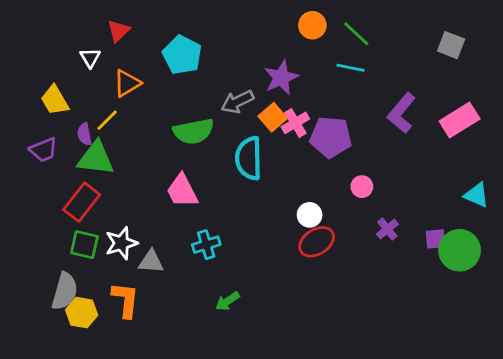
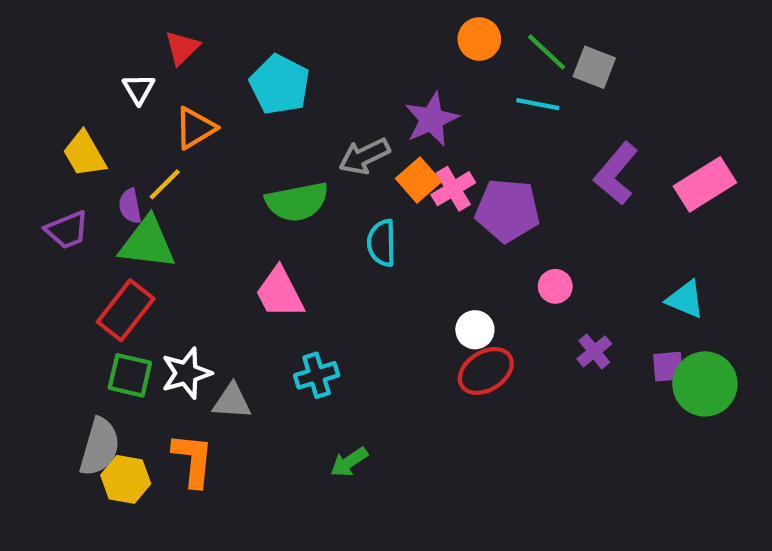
gray square: (451, 45) -> (594, 67), moved
cyan semicircle: (249, 158) -> (382, 243), size x0.7
cyan triangle: (477, 195) -> (685, 299), moved

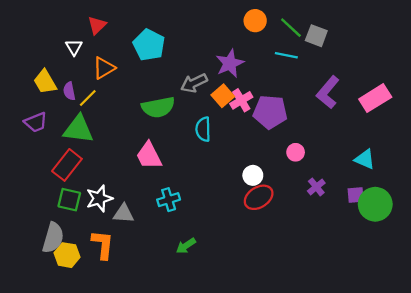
purple semicircle: (130, 206) -> (69, 91), moved

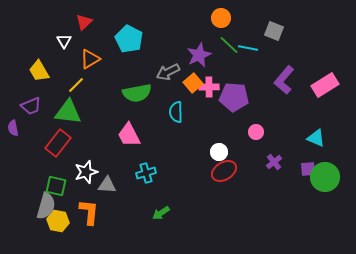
green line: (291, 28) -> (229, 45), moved
purple semicircle: (69, 91) -> (13, 128), moved
pink cross: (241, 100) -> (209, 87), turned 30
green square: (69, 200) -> (56, 186), moved

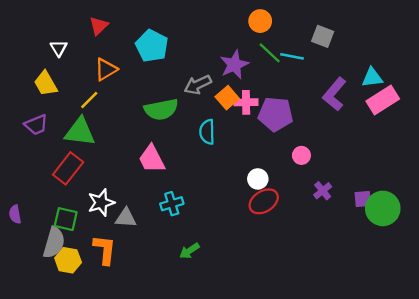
white triangle: (64, 41) -> (59, 48), moved
purple semicircle: (13, 128) -> (15, 214), moved
cyan triangle: (316, 138) -> (372, 78), moved, turned -30

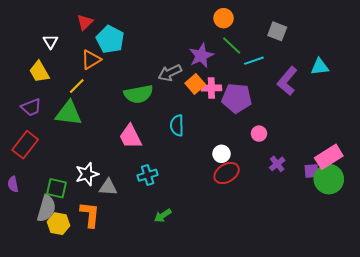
cyan pentagon: (152, 46) -> (110, 39), moved
cyan line: (292, 56) -> (254, 61), moved, turned -30
pink rectangle: (383, 100) -> (329, 157), moved
cyan semicircle: (207, 132) -> (177, 125), moved
red rectangle: (68, 168) -> (25, 145), moved

